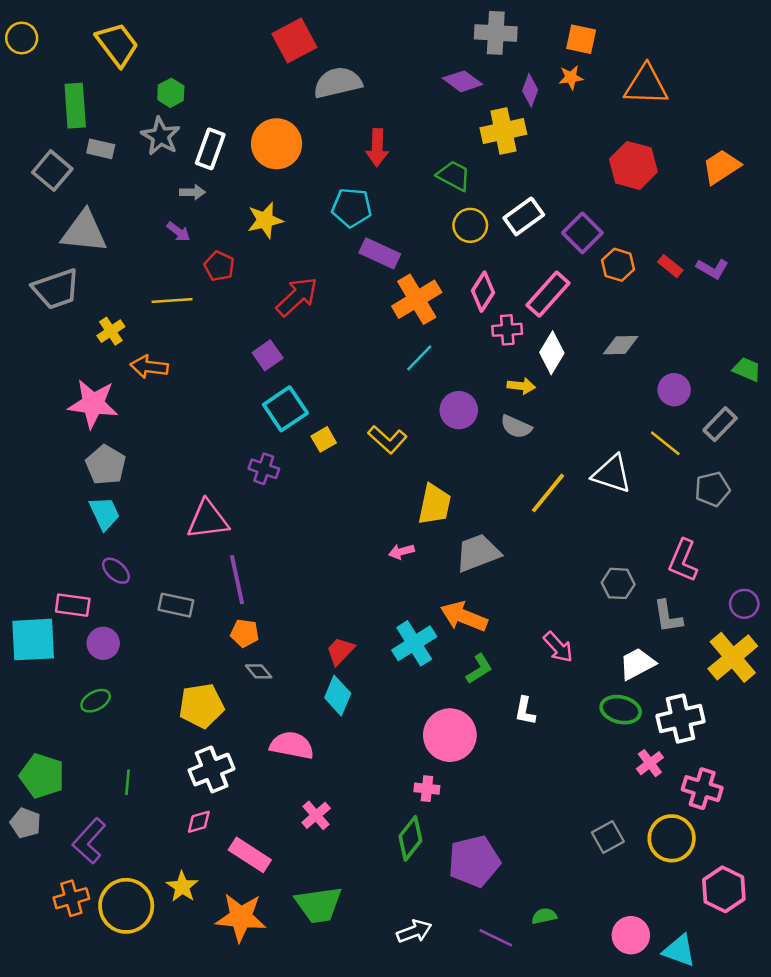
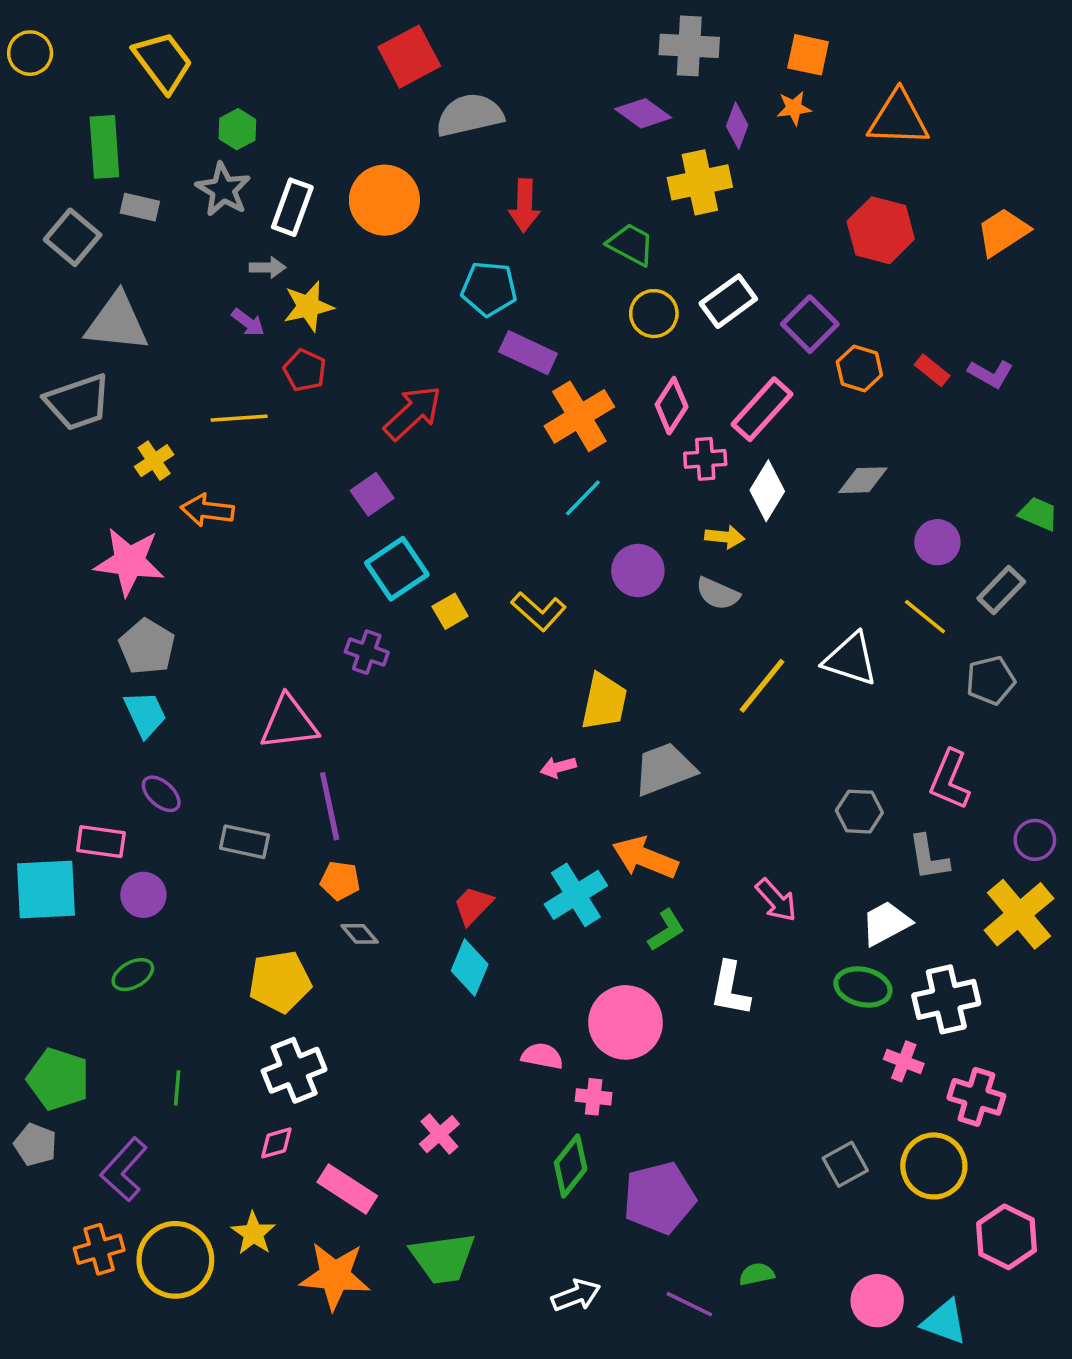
yellow star: (265, 220) -> (308, 306), moved
white L-shape: (525, 711) -> (730, 989), size x1.4
pink semicircle: (292, 745) -> (542, 1056), moved, size x0.7
pink cross: (650, 763) -> (904, 1061), turned -32

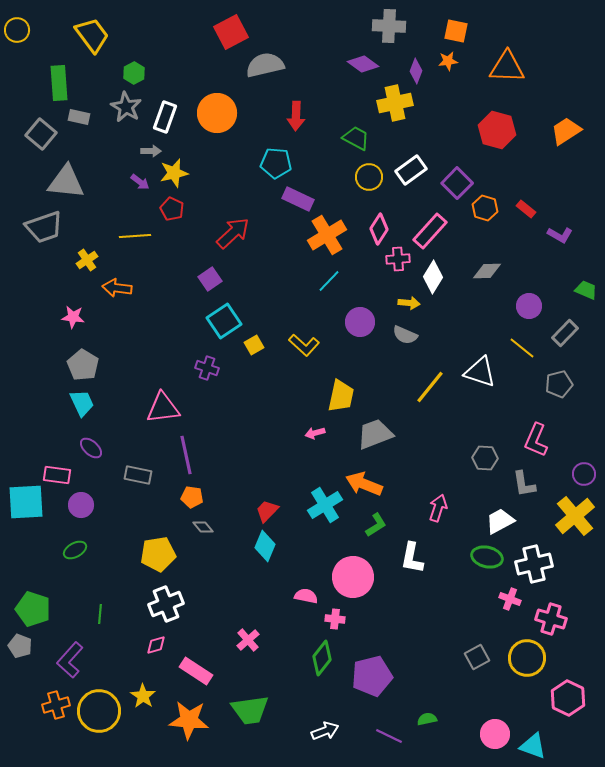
purple L-shape: (991, 374) -> (560, 235), moved
pink star: (129, 562) -> (73, 317), size x0.6
pink arrow: (776, 900) -> (438, 508), turned -120

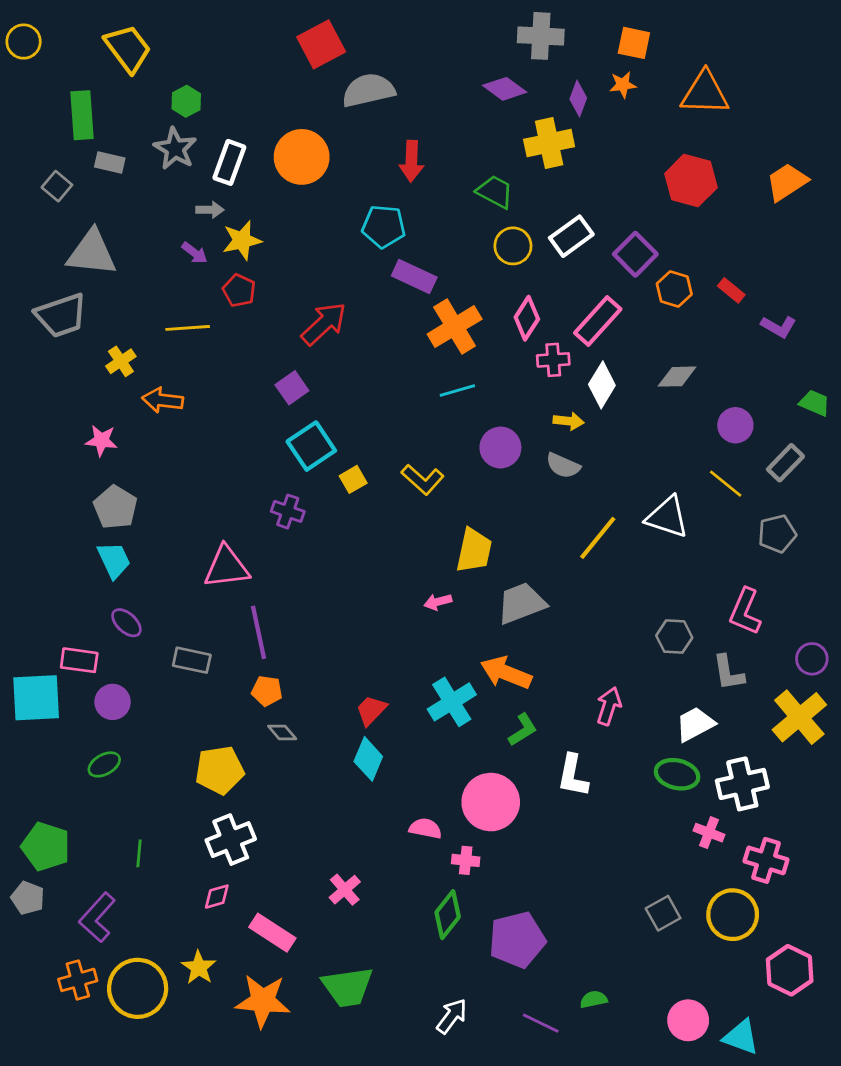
gray square: (41, 134) -> (57, 186), size x0.7
cyan line: (329, 281) -> (457, 390), turned 30
white arrow: (325, 731) -> (452, 1016), turned -32

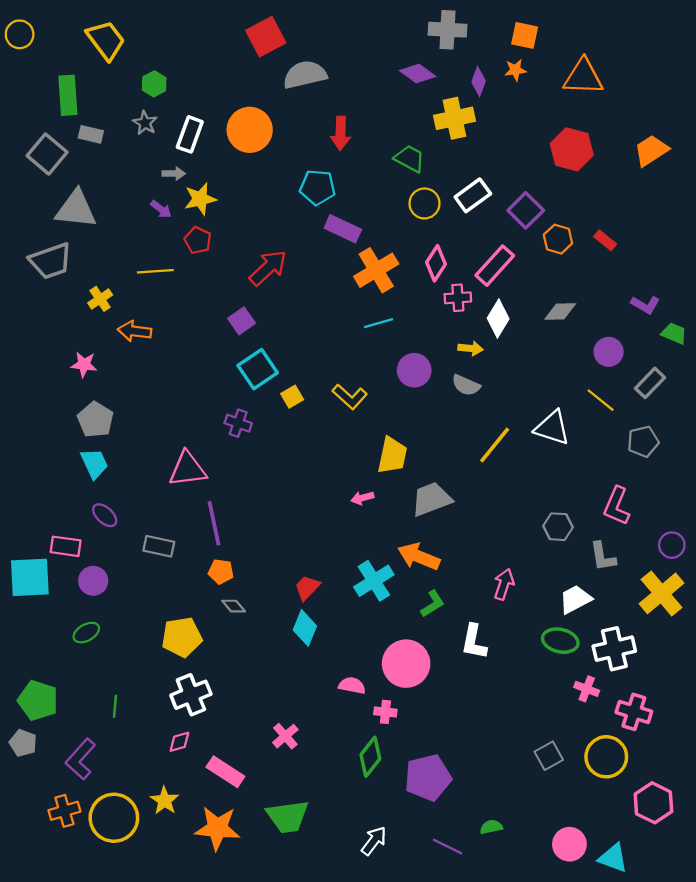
gray star: (175, 149) -> (145, 123), size x0.7
gray square: (57, 186) -> (47, 154), size x1.6
purple L-shape: (779, 327) -> (645, 305), moved

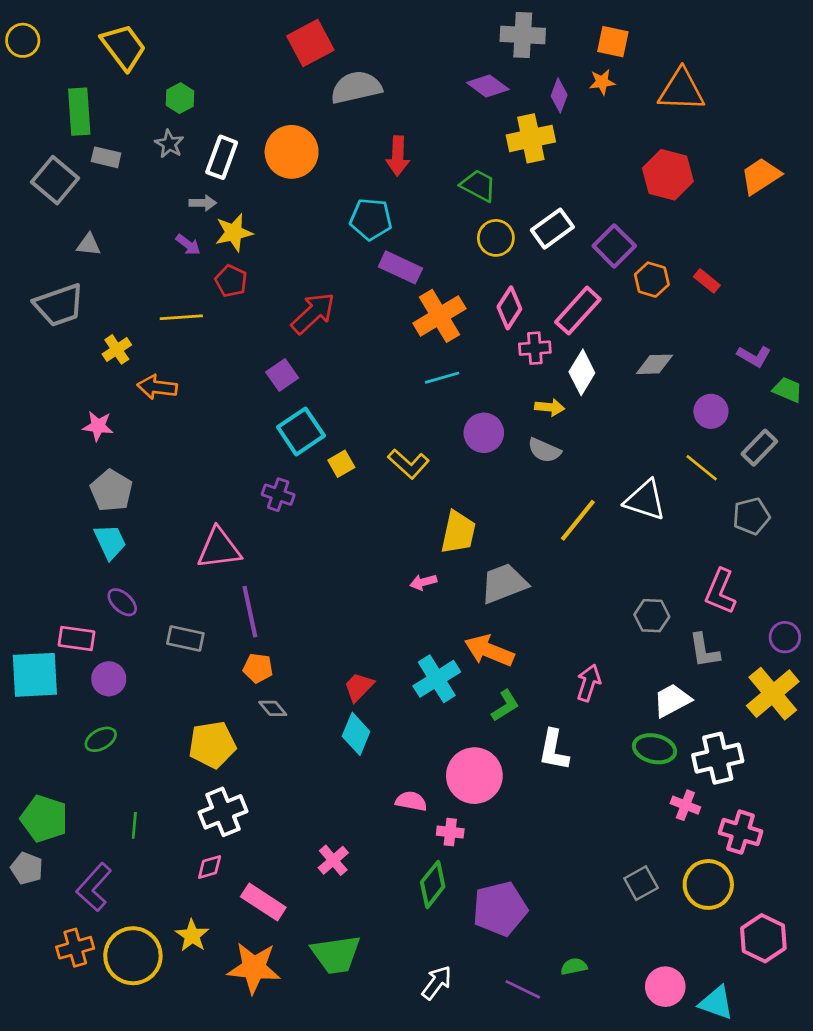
gray triangle: (76, 209) -> (89, 245), size x0.5

